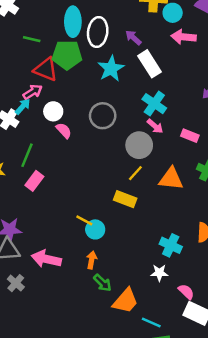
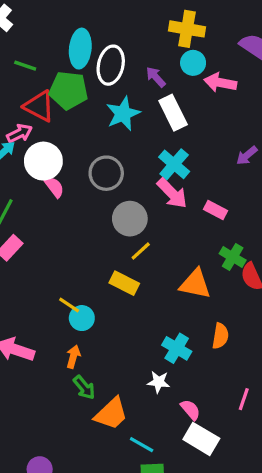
cyan circle: (173, 13) -> (193, 63), moved
white circle: (53, 111) -> (43, 161), size x1.5
pink arrow: (155, 126) -> (172, 193), size x1.5
gray circle: (139, 145) -> (130, 219), moved
orange triangle: (171, 179) -> (195, 284), moved

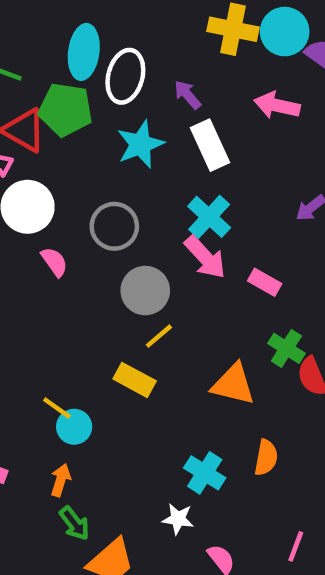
cyan circle: (193, 63) -> (285, 32), moved, size x1.4
pink semicircle: (54, 187) -> (54, 262), moved

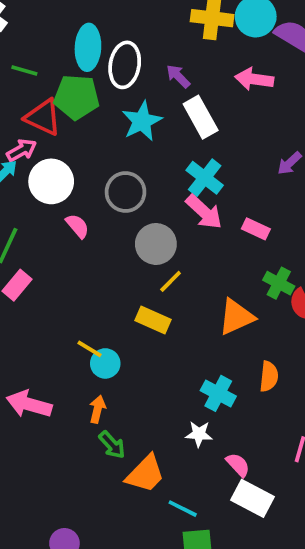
orange triangle: (233, 384) -> (236, 317), turned -33

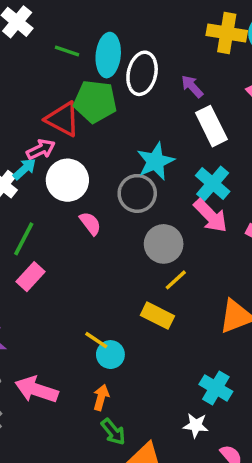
green line: (24, 71) -> (67, 51), moved
cyan star: (142, 121) -> (155, 161), moved

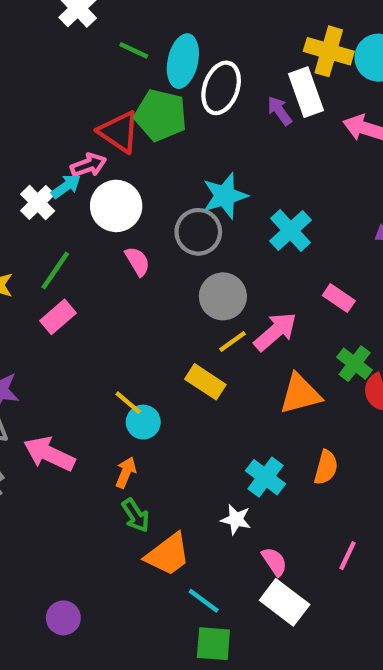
white rectangle: (211, 126) -> (306, 92), moved
pink arrow: (211, 216) -> (275, 332), moved, turned -93

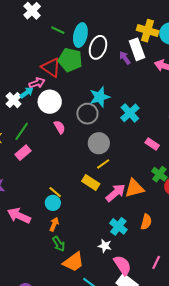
pink arrow: (275, 332) -> (116, 193), moved
cyan circle: (143, 422) -> (53, 203), moved
pink semicircle: (274, 562) -> (122, 265), size x1.5

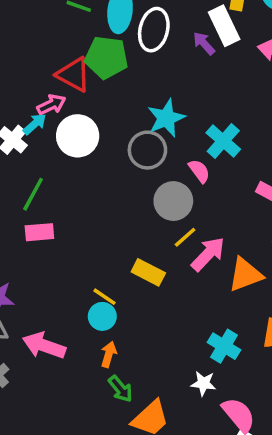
pink semicircle: (60, 127) -> (199, 171), moved
pink rectangle: (23, 153) -> (39, 232), turned 42
yellow rectangle: (91, 183) -> (148, 272), moved
pink arrow: (116, 193) -> (208, 254), moved

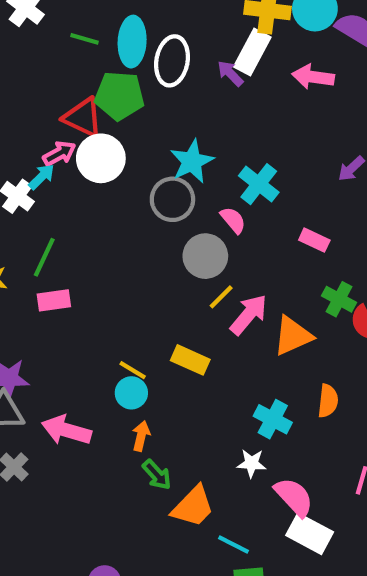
white rectangle: (224, 26) -> (252, 52), turned 57
white circle: (78, 136) -> (101, 158), moved
yellow rectangle: (148, 272) -> (190, 360), moved

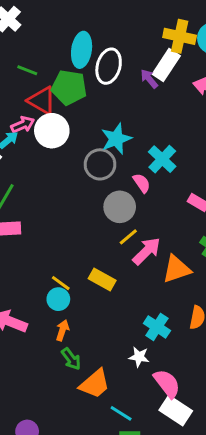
green line: (84, 39) -> (27, 70), moved

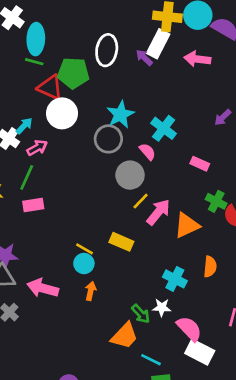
cyan ellipse: (82, 50) -> (36, 39), moved
pink arrow: (23, 125) -> (37, 148), moved
green arrow: (71, 359) -> (141, 314), moved

